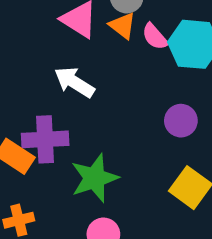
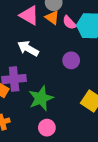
purple circle: (181, 121) -> (71, 60), moved

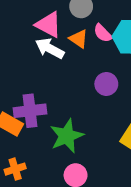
orange triangle: (52, 18) -> (79, 39), moved
white arrow: (28, 48) -> (50, 48), moved

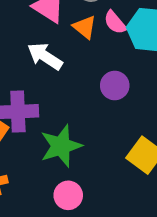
white arrow: (50, 48) -> (45, 56), moved

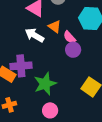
pink semicircle: (115, 22) -> (69, 37), moved
orange triangle: (85, 27) -> (55, 26), moved

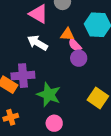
orange triangle: (55, 26) -> (67, 34), moved, turned -32
green star: (45, 84) -> (49, 95), turned -30

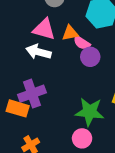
pink triangle: (38, 14) -> (44, 29), moved
green star: (49, 95) -> (90, 112), moved

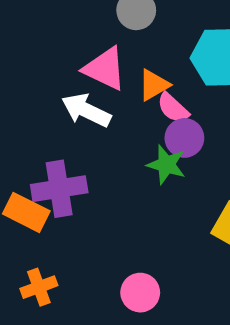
orange triangle: (70, 33) -> (154, 85), turned -30
green star: (90, 112) -> (166, 165), moved, size x0.7

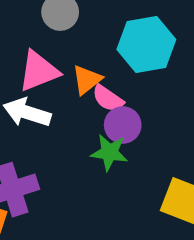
pink triangle: (105, 69) -> (39, 71), turned -39

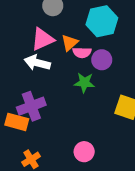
pink semicircle: (108, 98) -> (82, 53), turned -30
purple circle: (123, 125) -> (102, 60), moved

